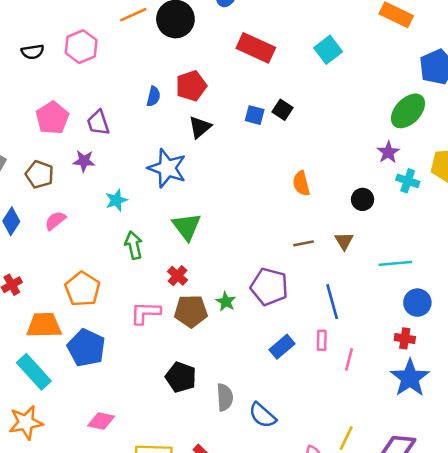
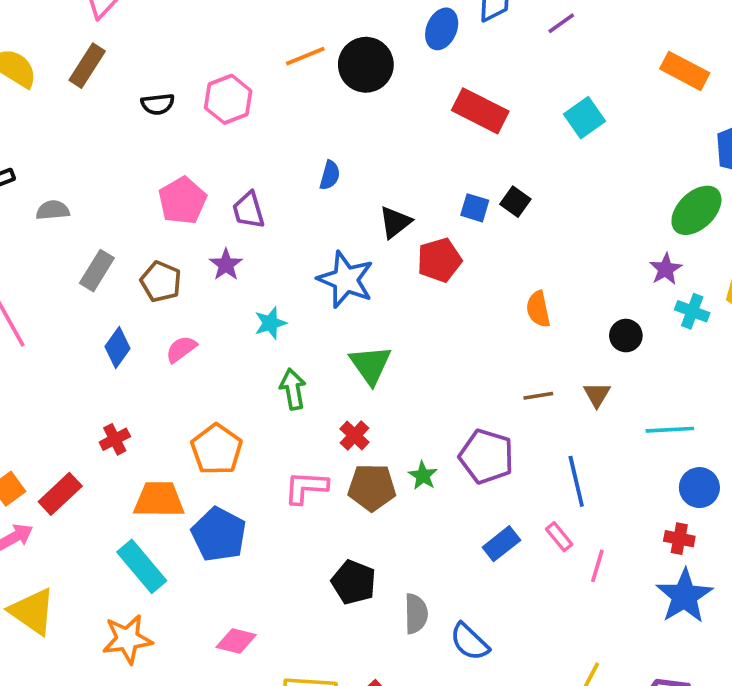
red pentagon: (191, 86) -> (439, 260), moved
purple star: (84, 161) -> (226, 265), turned 30
pink rectangle: (322, 340) -> (559, 537), turned -42

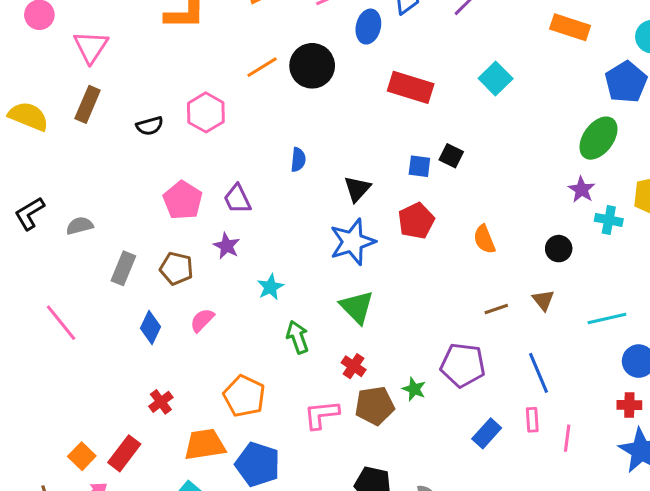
red pentagon: (439, 260) -> (416, 221), moved
blue star: (346, 280) -> (352, 242), moved, turned -30
pink rectangle: (559, 537) -> (532, 420), turned 45

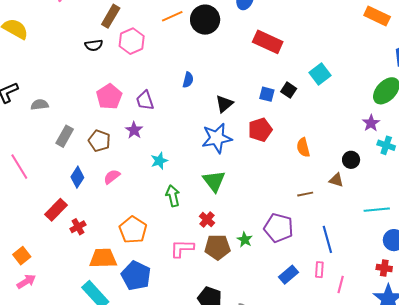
cyan square: (496, 79) -> (320, 74), moved
brown rectangle: (88, 104) -> (111, 16), moved
brown triangle: (543, 300) -> (336, 180), moved, turned -42
red rectangle: (124, 453) -> (56, 210), moved

